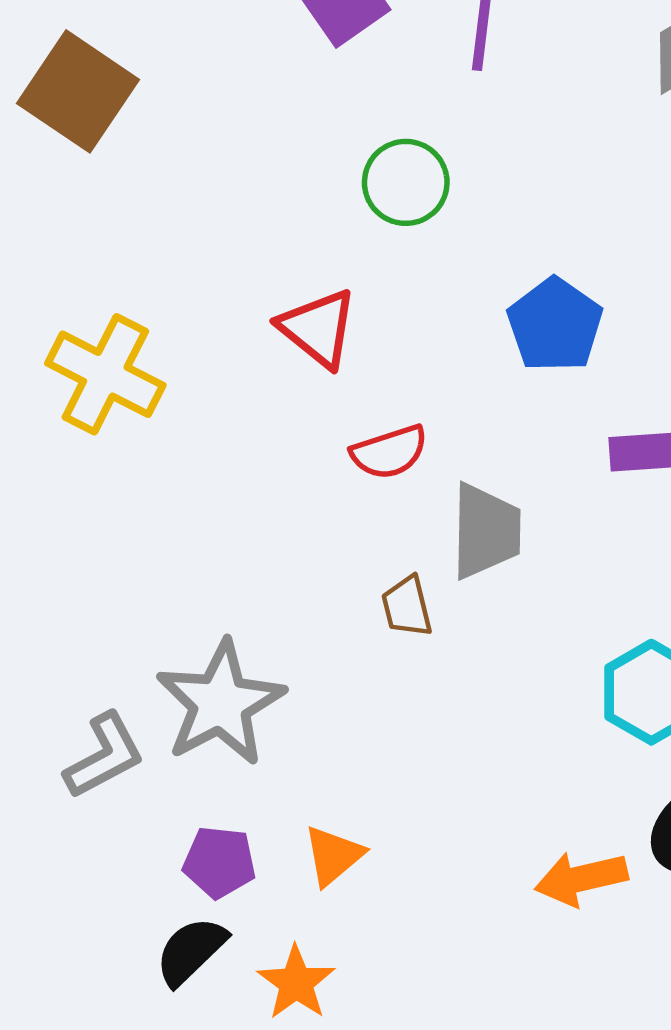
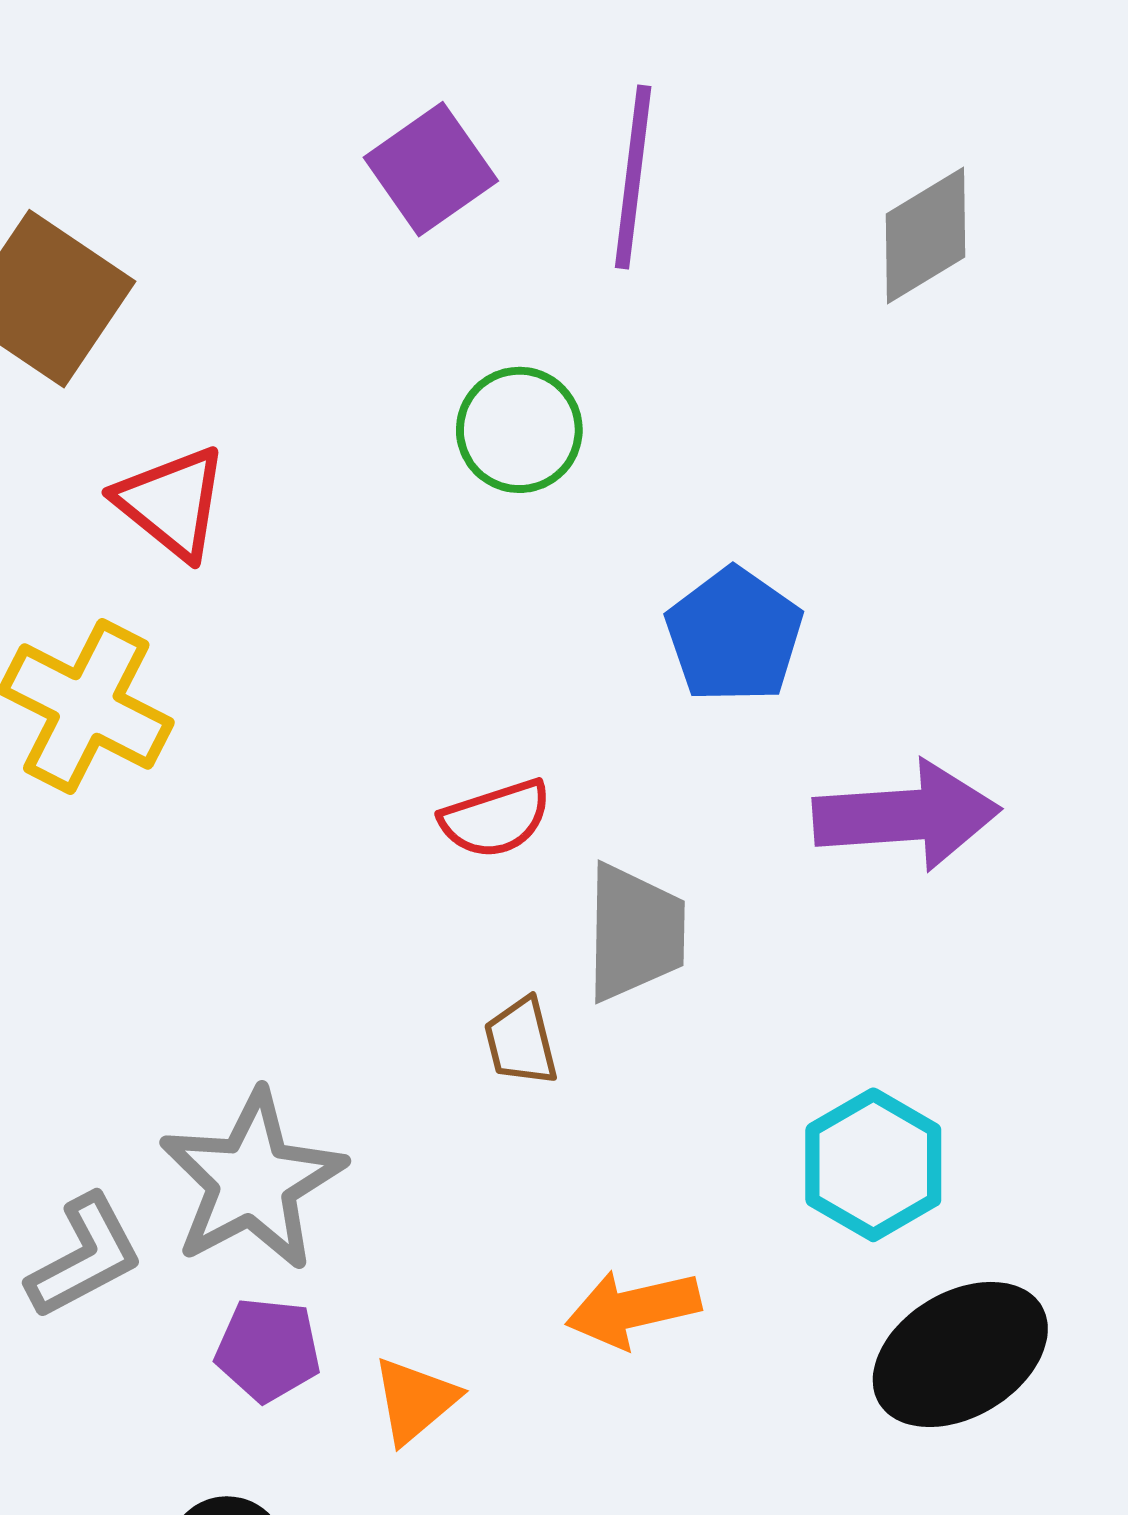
red triangle: (318, 328) -> (172, 503), moved
purple pentagon: (219, 862) -> (268, 1350), moved
orange arrow: (581, 879) -> (633, 1309), moved

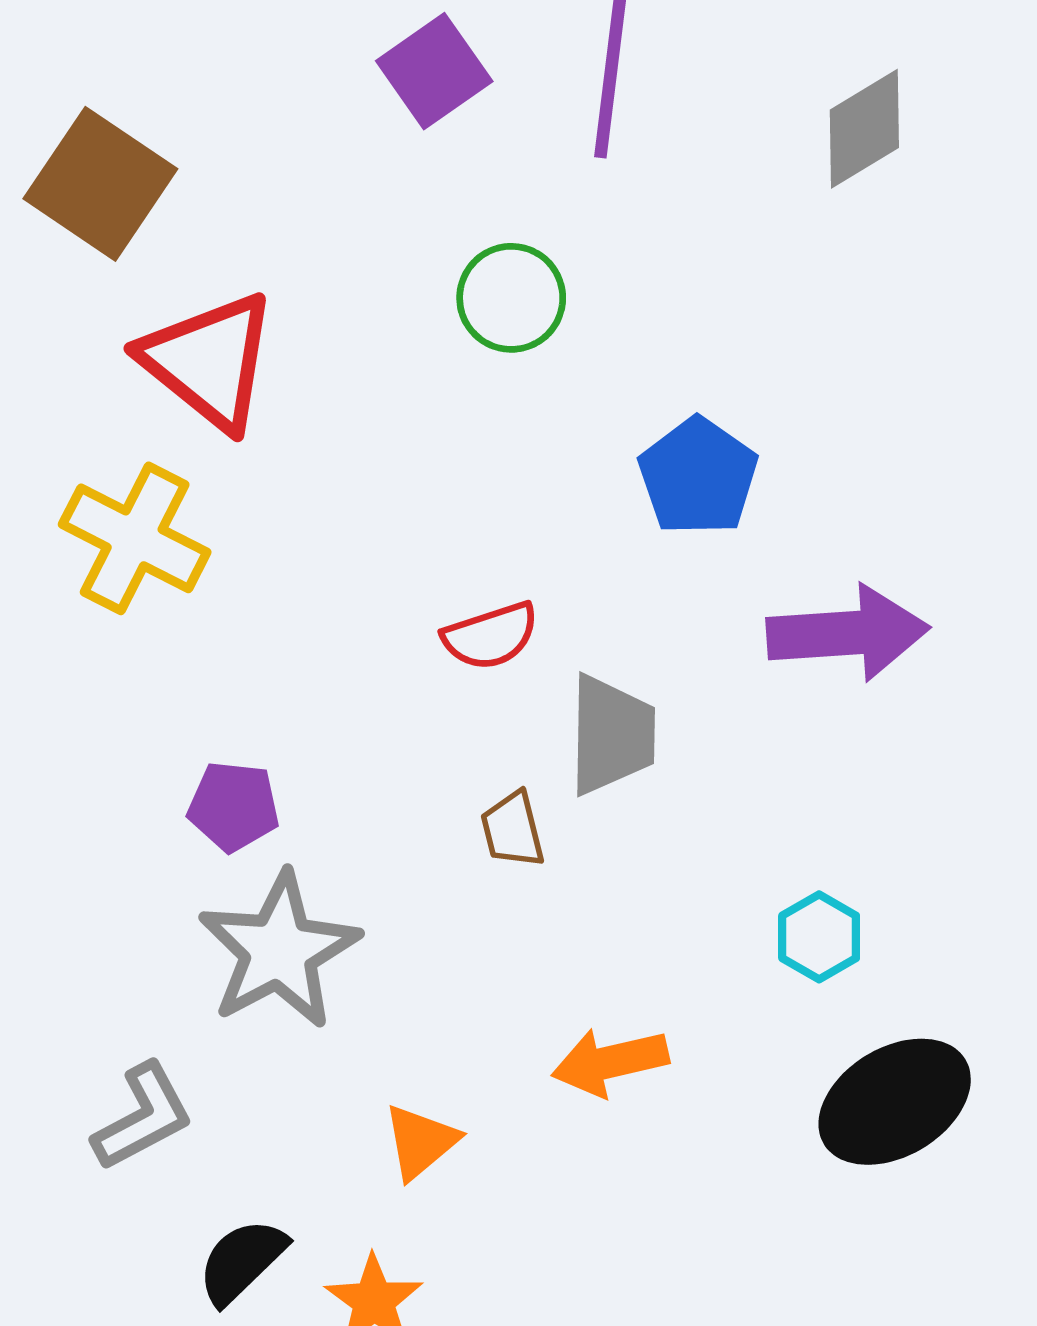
red triangle: (172, 503) -> (209, 361), size x1.4
cyan hexagon: (873, 1165) -> (819, 937), size x0.7
gray L-shape: (85, 1256) -> (143, 1117), moved
purple pentagon: (268, 1350) -> (234, 806), moved

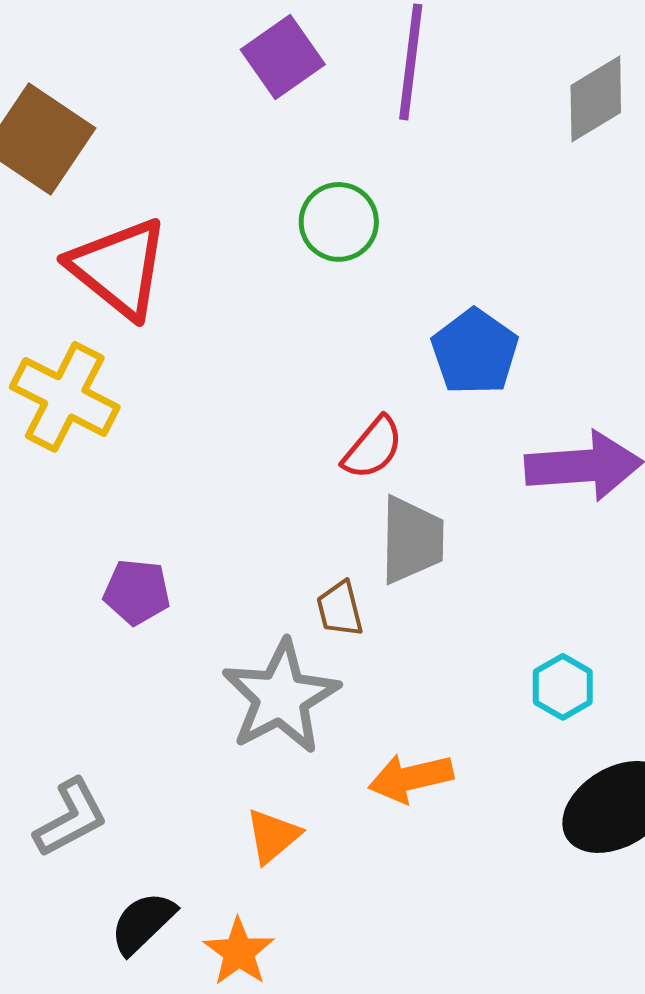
red semicircle: (491, 636) -> (373, 448), moved, turned -32
gray star: (279, 951) -> (281, 697), moved

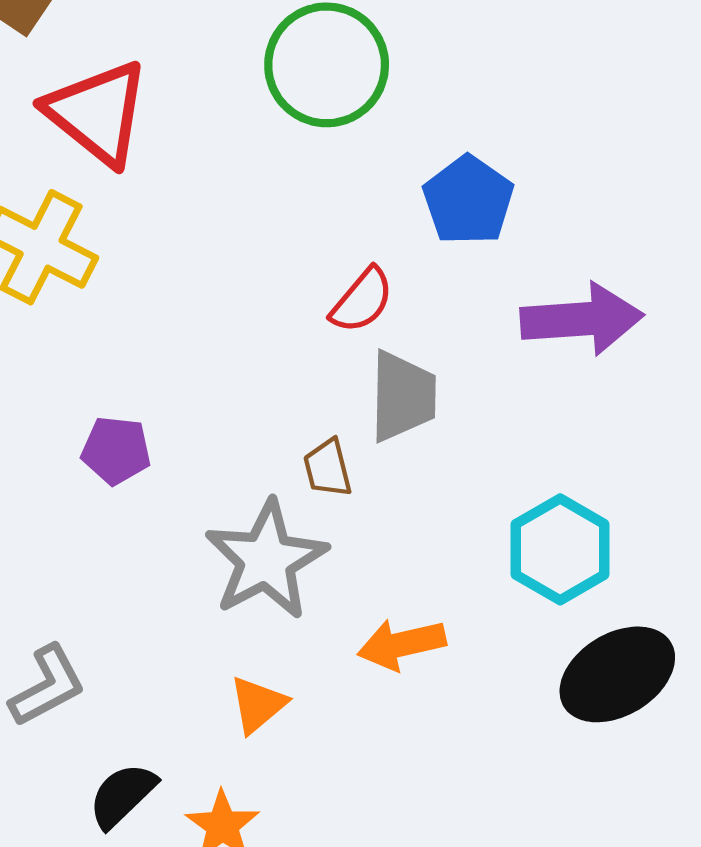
green circle: (339, 222) -> (327, 65), size x1.5
cyan hexagon: (563, 687) -> (560, 549), size x1.6

